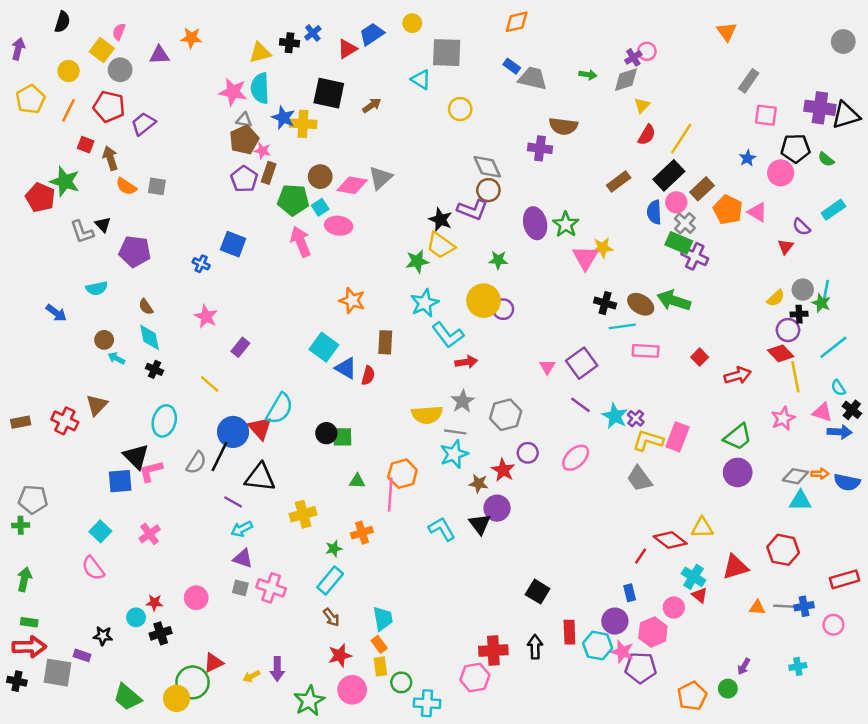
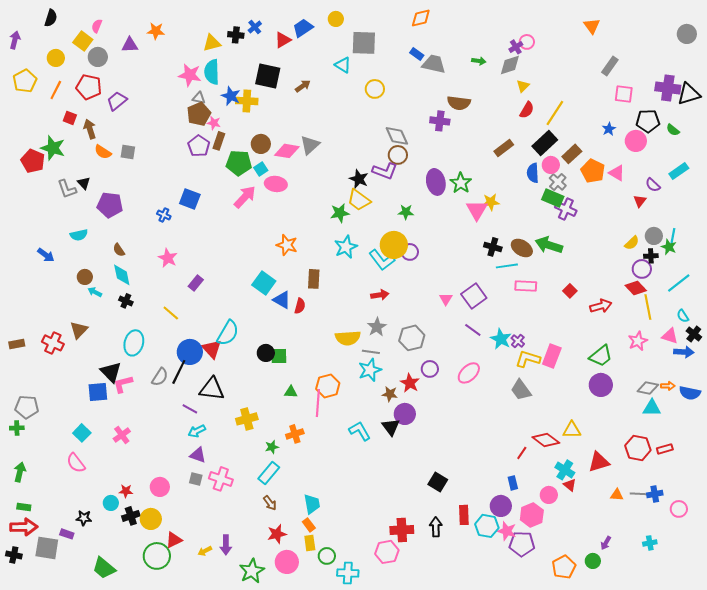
pink arrow: (301, 242) -> (245, 197), turned 65
cyan L-shape: (448, 335) -> (382, 260), moved
red rectangle: (844, 579) -> (665, 449), moved, size x0.7
yellow circle: (177, 698) -> (151, 519), moved

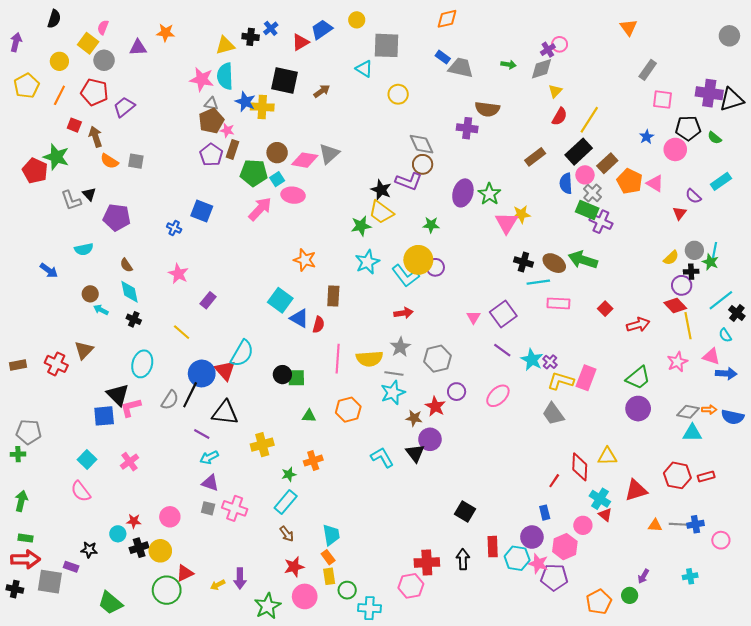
purple ellipse: (436, 182) -> (463, 193), turned 30
black cross: (694, 334) -> (737, 313), moved
pink line: (318, 403) -> (338, 359), moved
red diamond: (546, 440) -> (580, 467), turned 56

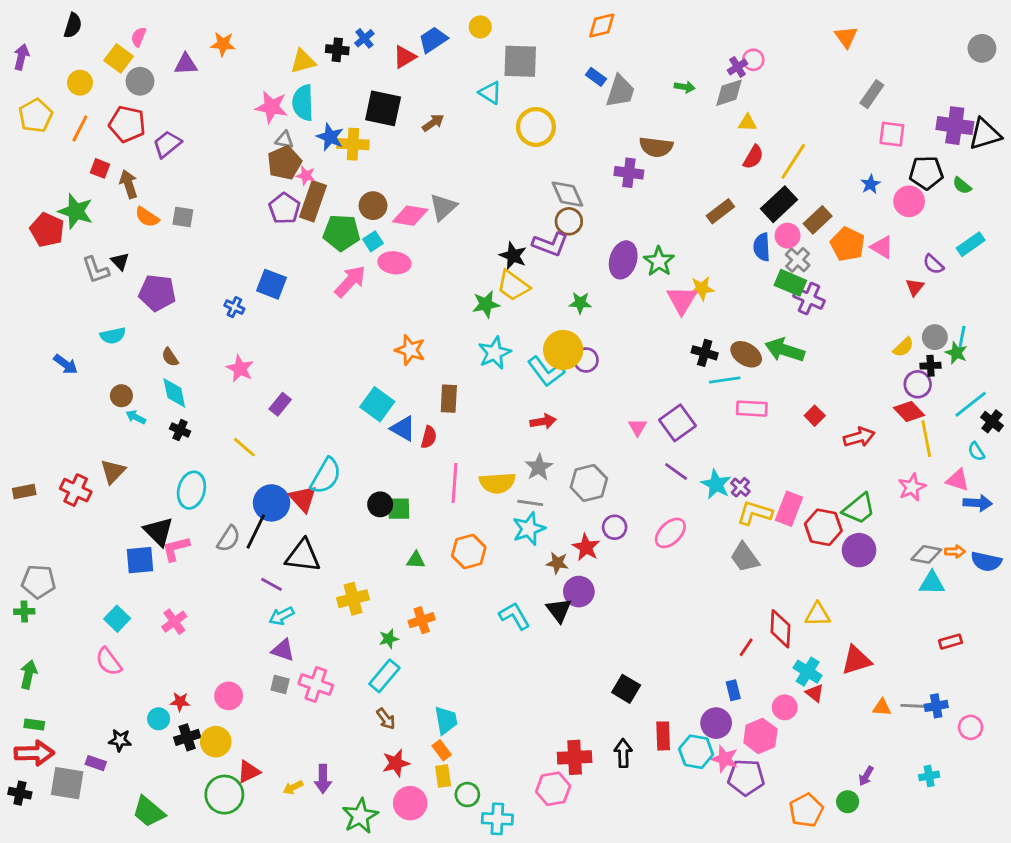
gray trapezoid: (461, 68) -> (620, 91), turned 95
yellow triangle: (555, 91) -> (748, 123), turned 48
yellow circle: (398, 94) -> (536, 127), size x1.4
brown rectangle: (232, 149) -> (313, 201), size x1.5
red hexagon: (677, 475) -> (823, 527), moved

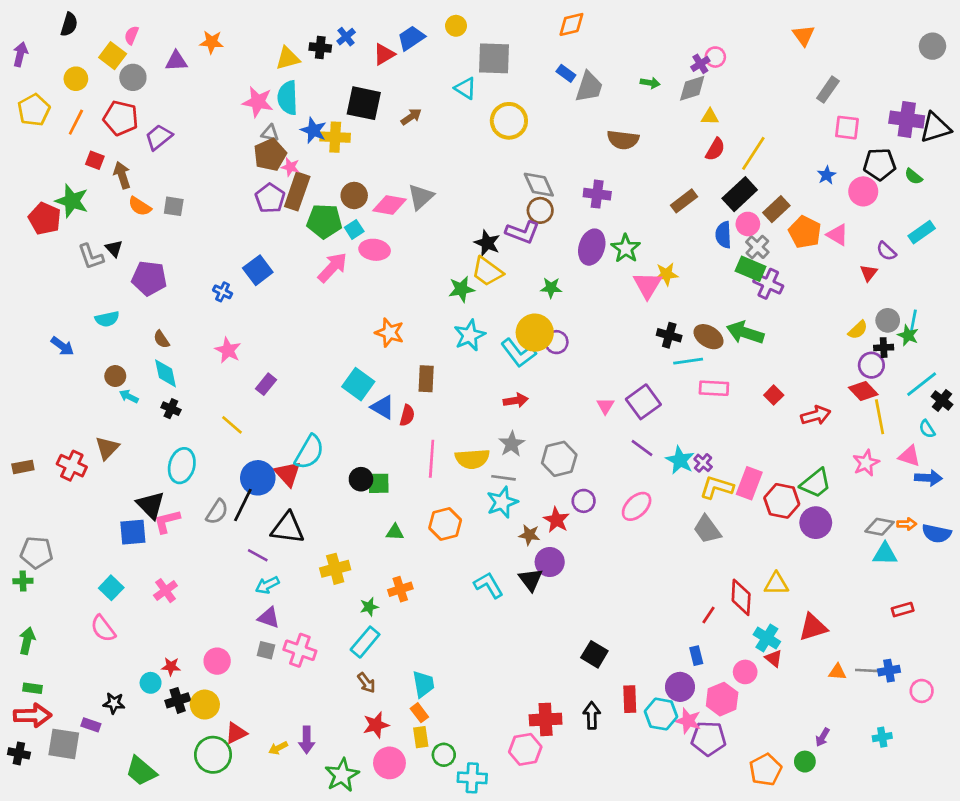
purple cross: (629, 173) -> (597, 194), moved
blue square: (272, 284) -> (258, 270), turned 32

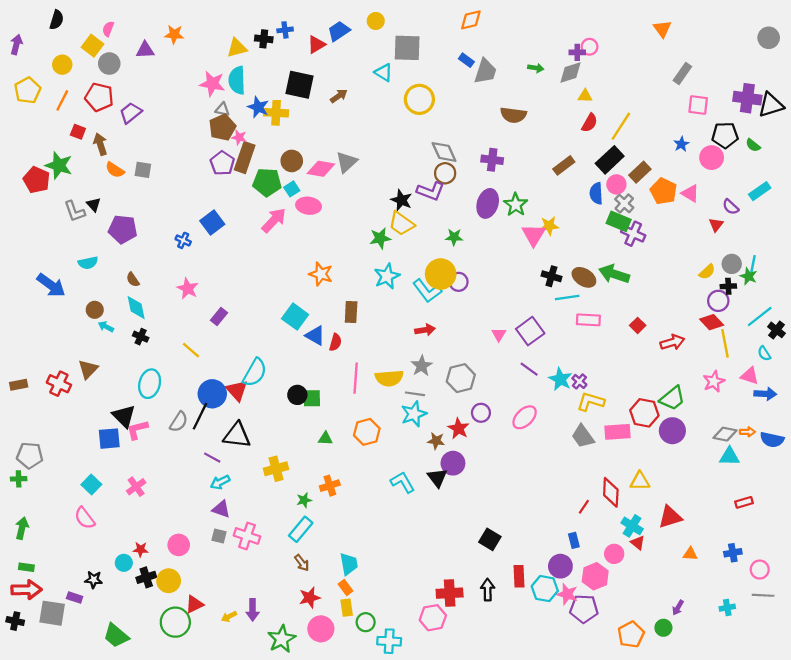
blue cross: (346, 37) -> (285, 30), turned 32
purple cross: (700, 64) -> (577, 52), turned 32
blue arrow: (62, 346) -> (51, 285), size x1.5
pink rectangle: (749, 483) -> (618, 432), moved, turned 65
gray line: (869, 671) -> (763, 595), moved

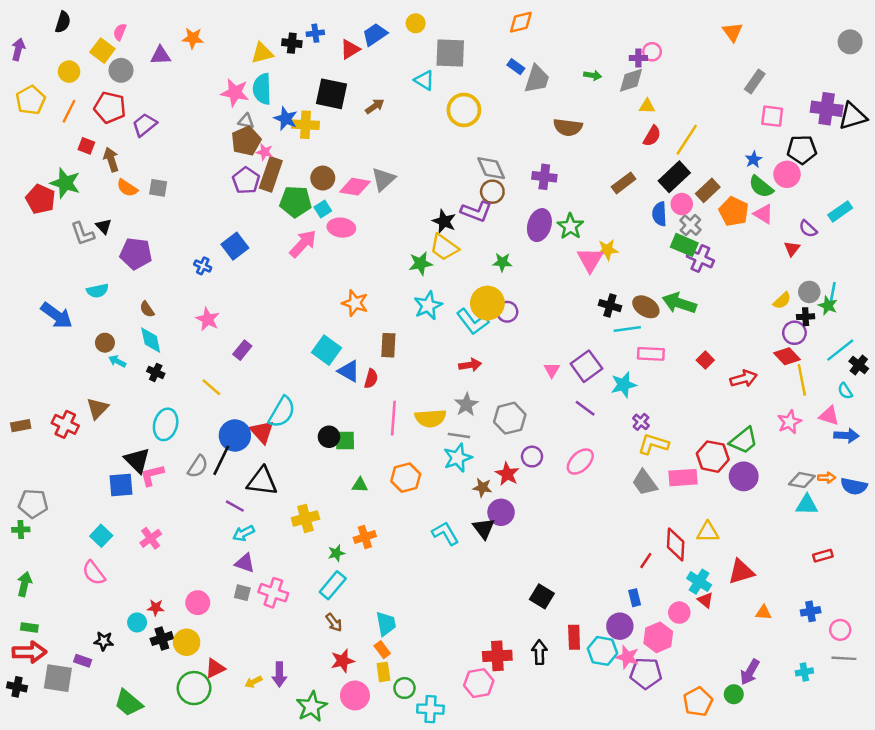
green semicircle: (753, 145) -> (761, 187), moved, size x1.5
cyan star: (560, 379) -> (624, 385), moved, turned 30
purple arrow: (678, 608) -> (750, 672), size x1.5

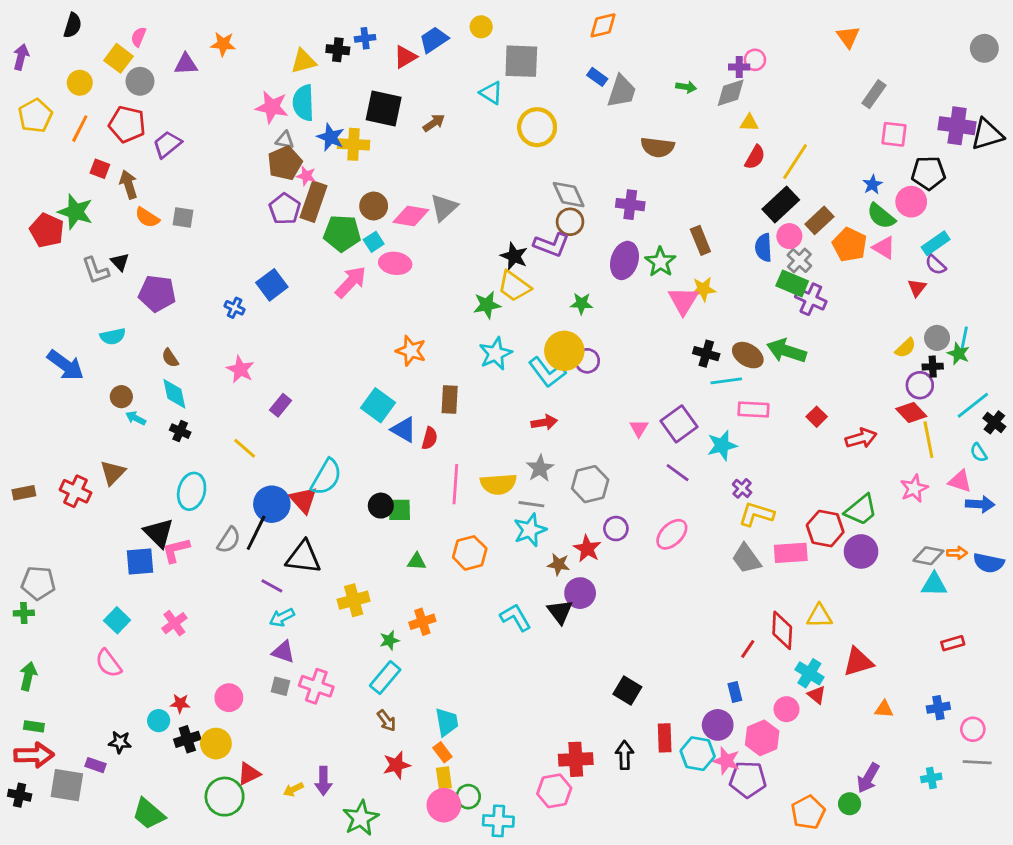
brown rectangle: (624, 183) -> (700, 240), moved, turned -75
cyan rectangle: (840, 211) -> (936, 243), moved
pink circle: (355, 695) -> (444, 805), moved

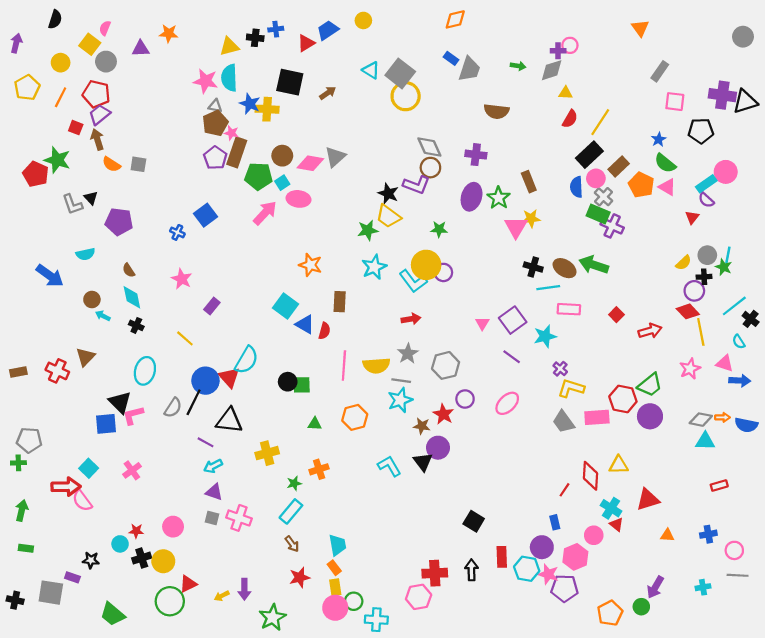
gray square: (521, 61) -> (400, 73), moved, turned 36
purple trapezoid: (167, 144) -> (99, 115), moved
pink circle: (911, 202) -> (726, 172), moved
red arrow: (34, 755) -> (66, 487), moved

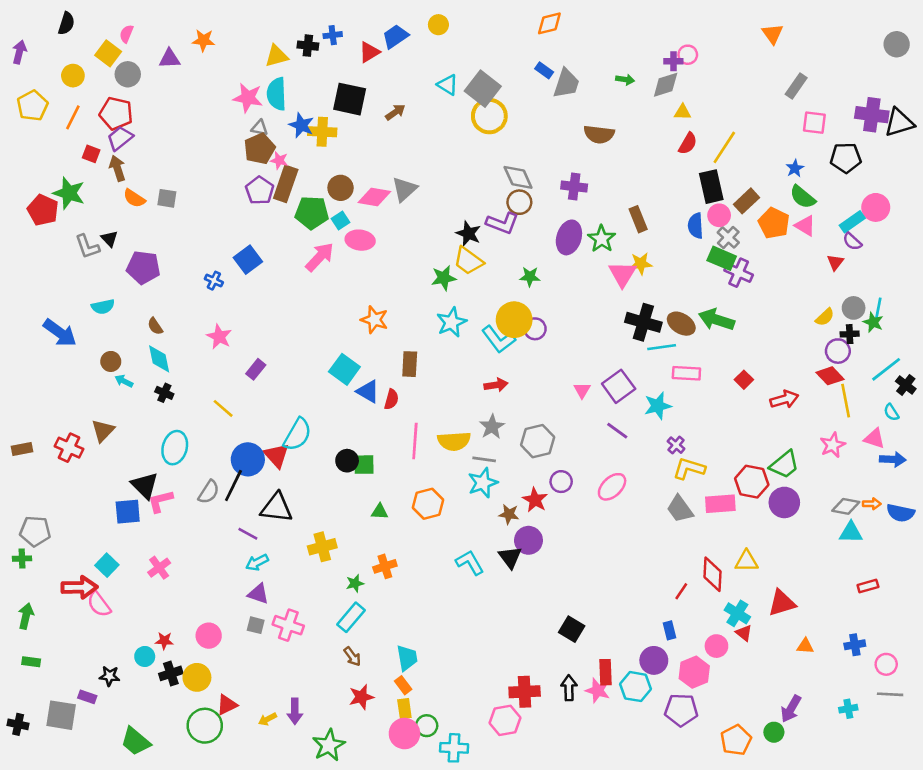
black rectangle: (589, 155) -> (711, 187), turned -60
black cross: (533, 267) -> (643, 322), size x1.5
pink star: (548, 574) -> (598, 690), moved

